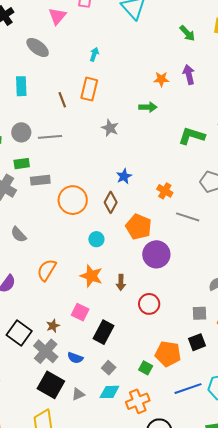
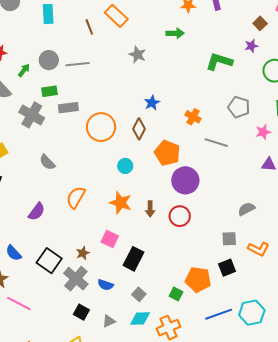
orange rectangle: (89, 89) -> (116, 16), turned -60
red circle: (149, 304) -> (180, 216), moved
black square: (51, 385) -> (81, 312), size x0.6

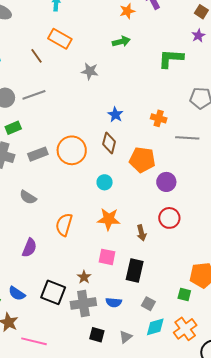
gray rectangle: (68, 108) -> (38, 154), moved
purple circle: (185, 180) -> (166, 182), size x0.7
brown arrow: (150, 209) -> (141, 233), moved
gray cross: (76, 279) -> (83, 304), turned -35

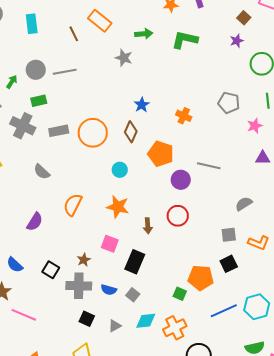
green arrow: (121, 42) -> (144, 34), moved
green L-shape: (171, 59) -> (185, 40), moved
gray line: (187, 138) -> (209, 166), moved
black square: (53, 292) -> (51, 270), size x0.7
gray square: (148, 304) -> (133, 295), moved

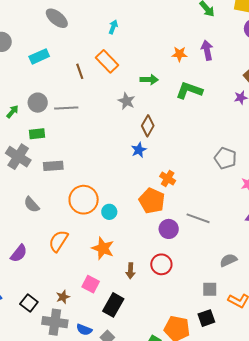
cyan rectangle: (32, 24) -> (39, 56), turned 66
orange cross: (184, 116) -> (168, 178), moved
brown diamond: (131, 132) -> (148, 126), moved
orange circle: (93, 133) -> (84, 200), moved

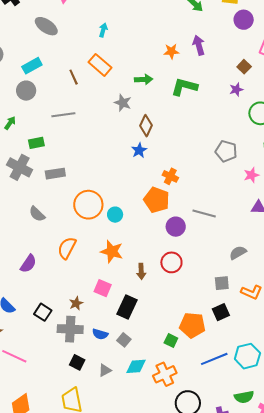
gray circle: (38, 103) -> (26, 91), moved

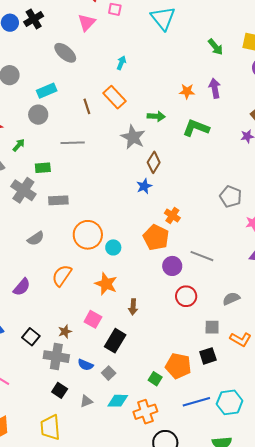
gray star: (123, 103) -> (133, 137), size x1.4
gray semicircle: (37, 214) -> (36, 238), turned -84
red circle: (171, 262) -> (186, 296), moved

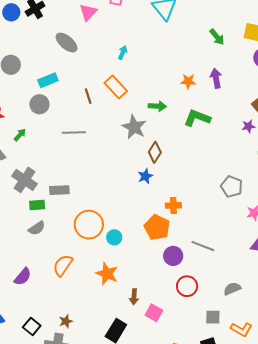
green rectangle: (43, 168) -> (37, 205), moved
orange cross: (172, 216) -> (173, 205), turned -35
pink square: (93, 319) -> (154, 313), moved

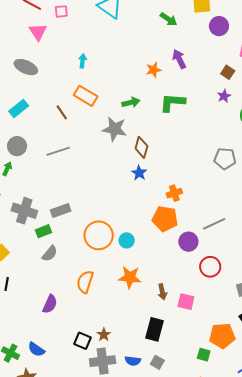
gray circle: (39, 104) -> (17, 146), moved
gray line: (203, 246) -> (214, 224), turned -30
black square: (32, 326) -> (82, 341), moved

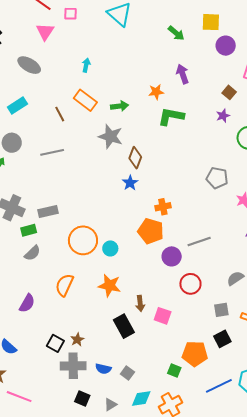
orange star: (154, 70) -> (156, 92), moved
green arrow: (131, 102) -> (120, 106), moved
black rectangle: (155, 329) -> (124, 326), moved, turned -50

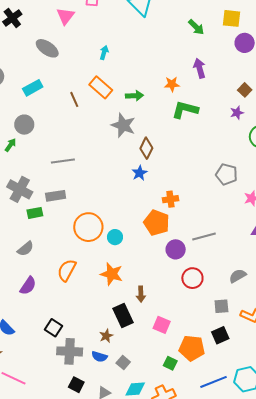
gray line: (52, 152) -> (63, 161), moved
gray semicircle: (32, 253) -> (25, 249), moved
pink square: (163, 316) -> (162, 325), moved
brown star: (77, 340) -> (106, 336), moved

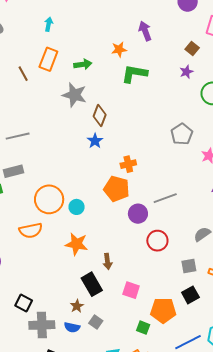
orange rectangle: (101, 87) -> (48, 59), turned 75
gray pentagon: (226, 174) -> (182, 134), turned 30
orange semicircle: (67, 270) -> (31, 230), moved, turned -125
gray square: (123, 362) -> (96, 322), moved

